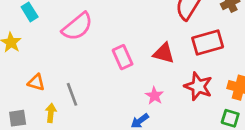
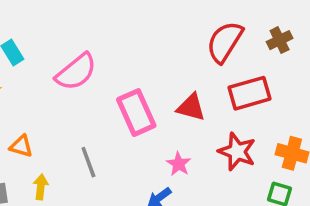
pink rectangle: (123, 57) -> (136, 113), size x1.4
gray line: (72, 94) -> (88, 162), moved

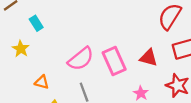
pink semicircle: (76, 72) -> (81, 59), moved

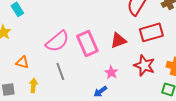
red triangle: (149, 58) -> (118, 40), turned -36

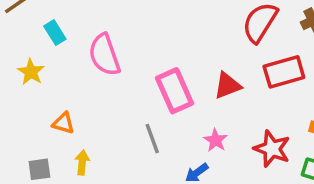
pink semicircle: (57, 41) -> (104, 55), moved, turned 110
red star: (144, 65) -> (272, 149), moved
gray line: (60, 71) -> (152, 139), moved

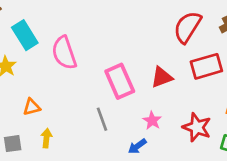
cyan rectangle: (55, 33) -> (25, 35), size x1.5
orange triangle: (63, 123) -> (32, 107), turned -30

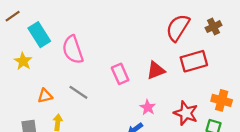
pink rectangle: (120, 81) -> (120, 74), size x0.7
gray line: (102, 119) -> (78, 92), moved, turned -36

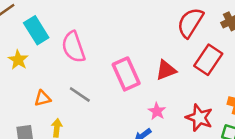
red rectangle: (194, 61) -> (208, 60), turned -40
pink rectangle: (120, 74) -> (126, 74), size x1.4

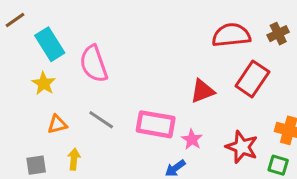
red semicircle: (190, 23) -> (231, 35), turned 52
yellow star: (18, 60) -> (44, 83), moved
pink rectangle: (126, 74) -> (156, 124), moved, turned -56

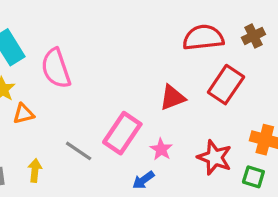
gray line: (101, 120) -> (79, 151), moved
orange triangle: (57, 124) -> (23, 114), moved
pink rectangle: (156, 124) -> (122, 133), turned -66

